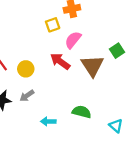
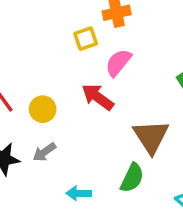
brown triangle: (92, 66) -> (151, 137), moved
green semicircle: (82, 112) -> (132, 178), turned 102

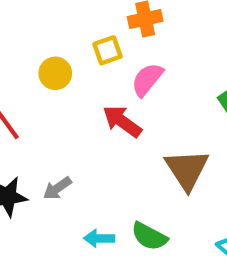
yellow circle: (43, 109) -> (55, 73), moved
green semicircle: (132, 178) -> (149, 236), moved, turned 92

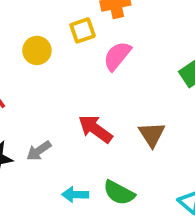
red arrow: (122, 121) -> (95, 129), moved
brown triangle: (187, 169) -> (152, 134), size x0.7

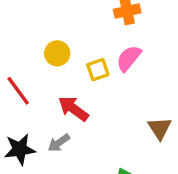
yellow square: (83, 30) -> (98, 70), moved
red arrow: (95, 129) -> (73, 109), moved

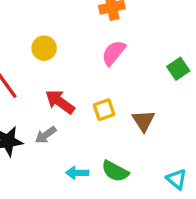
yellow square: (98, 70) -> (104, 110), moved

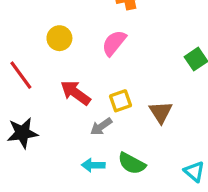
pink semicircle: (114, 53) -> (114, 43), moved
gray arrow: (46, 135) -> (101, 127), moved

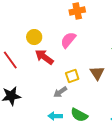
red arrow: (76, 93) -> (44, 57), moved
brown triangle: (161, 112) -> (97, 73), moved

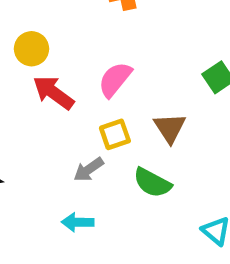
pink semicircle: (68, 40) -> (115, 79), moved
green semicircle: (79, 115) -> (152, 183), moved

